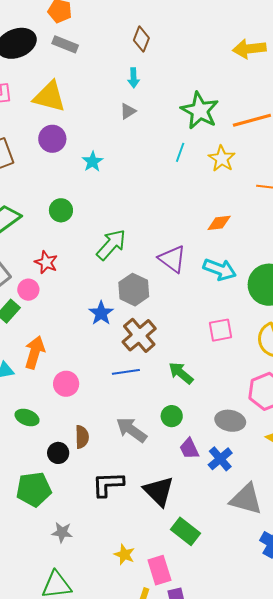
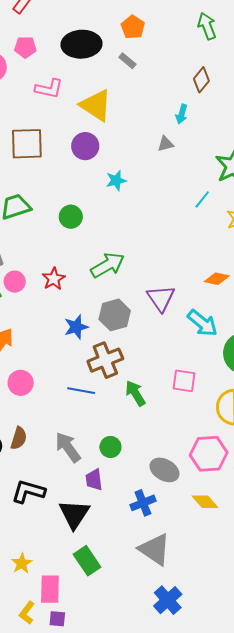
gray rectangle: (65, 44) -> (127, 61), size x0.7
red star: (46, 262) -> (54, 279), moved
green arrow: (181, 373) -> (135, 393), moved
purple trapezoid: (189, 449) -> (94, 480), moved

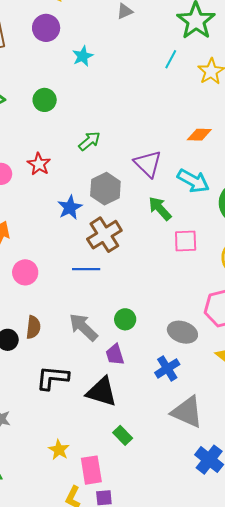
green arrow: (107, 265) -> (89, 141), size x0.7
green arrow: (135, 393) -> (160, 209), moved
black triangle: (74, 514) -> (102, 392), turned -36
green rectangle: (87, 561) -> (123, 435), size x0.7

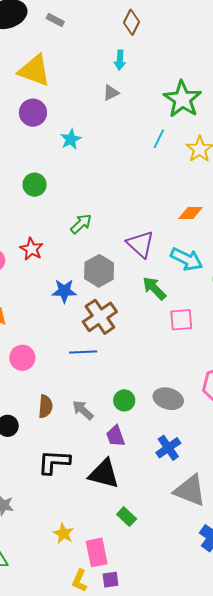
blue star: (70, 207) -> (64, 291), turned 30
brown semicircle: (33, 327) -> (45, 406), moved
gray arrow: (83, 327) -> (83, 410), size x0.7
gray ellipse: (182, 332) -> (168, 399), moved

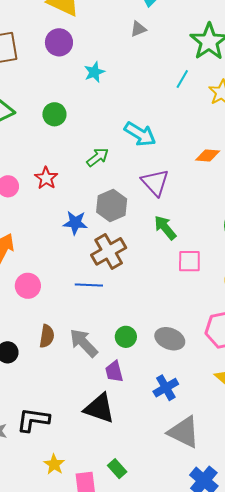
cyan arrow: (186, 259) -> (140, 134), moved
gray arrow: (83, 410) -> (84, 343), size x1.4
black L-shape: (54, 462) -> (33, 420), moved
green rectangle: (127, 517) -> (117, 469), moved

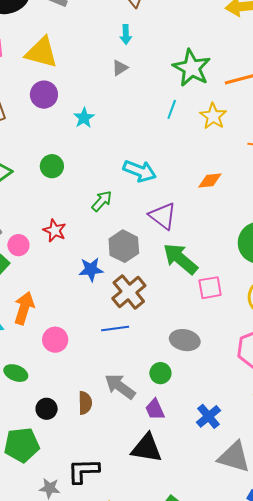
green arrow: (165, 228) -> (180, 259), size x1.4
brown semicircle: (47, 336) -> (85, 403), moved
gray ellipse: (170, 339) -> (185, 340), moved

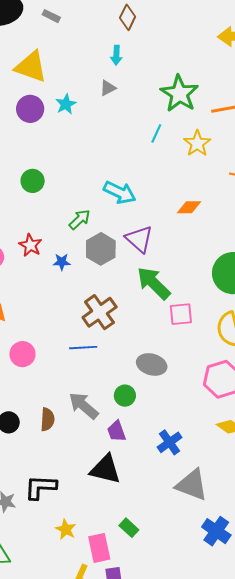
cyan star: (84, 118) -> (66, 104), moved
gray hexagon: (124, 246) -> (101, 249), moved
blue star: (91, 269) -> (62, 262), moved, size x0.7

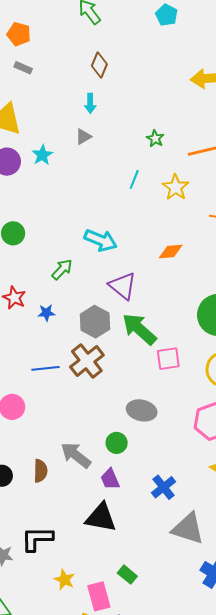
green star: (179, 94) -> (155, 139), size x0.5
gray hexagon: (101, 249) -> (95, 322), moved
blue line: (83, 348) -> (45, 368), moved

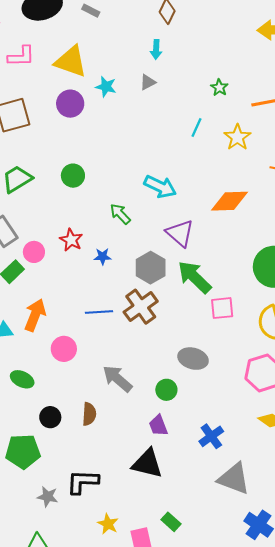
cyan star: (42, 155) -> (106, 87), moved, turned -30
orange diamond: (171, 251) -> (230, 201), size x1.5
green arrow: (62, 269) -> (120, 214), turned -90
gray arrow: (76, 455) -> (117, 379), moved

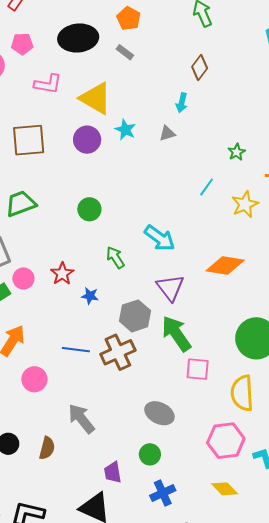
green circle: (73, 176) -> (89, 209), moved
green circle: (166, 390) -> (150, 454), moved

